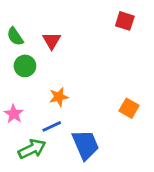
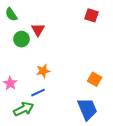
green semicircle: (15, 36) -> (11, 14), moved
green circle: (25, 66) -> (22, 39), moved
blue trapezoid: (85, 145) -> (87, 109), moved

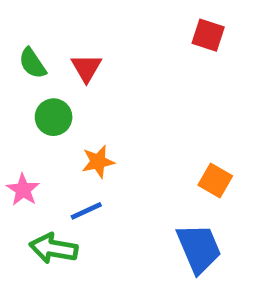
green semicircle: (11, 14) -> (32, 63), moved
green circle: (22, 39) -> (54, 117), moved
green arrow: (24, 109) -> (54, 248), turned -144

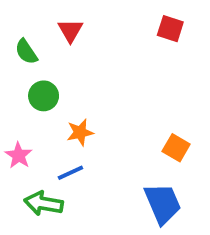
red triangle: (86, 68) -> (70, 31), moved

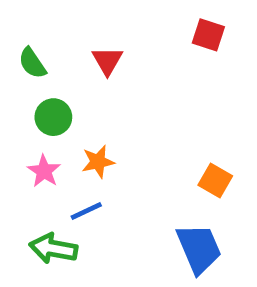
red triangle: (70, 31) -> (107, 61), moved
pink star: (19, 155) -> (44, 171), moved

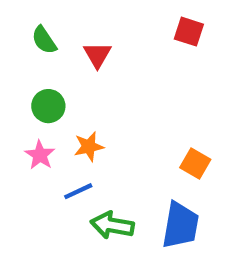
green semicircle: (32, 63) -> (44, 40), moved
green arrow: (53, 249) -> (112, 225), moved
blue trapezoid: (199, 249) -> (180, 225), turned 33

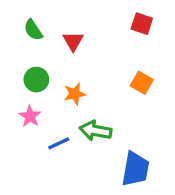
orange star: (89, 147) -> (75, 94), moved
orange square: (195, 164) -> (142, 83), moved
green arrow: (112, 225) -> (95, 131), moved

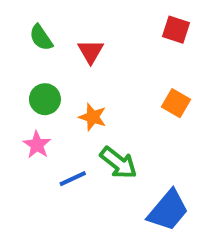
orange star: (75, 94) -> (93, 117), turned 30
green arrow: (95, 131) -> (118, 163), turned -152
blue trapezoid: (135, 169) -> (168, 210), turned 30

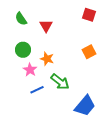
orange square: (176, 103) -> (89, 52), turned 32
pink star: (37, 145) -> (30, 70), moved

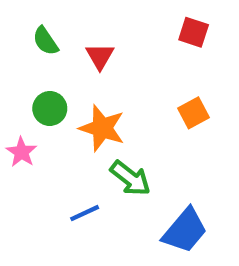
orange star: (47, 59) -> (102, 128), size x1.5
pink star: (30, 70) -> (21, 152), moved
blue line: (37, 90) -> (85, 213), moved

